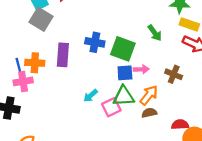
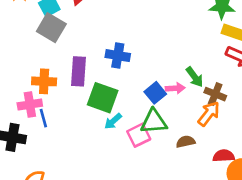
green arrow: (155, 33) -> (195, 77), moved
green square: (123, 49) -> (103, 98), moved
blue line: (18, 65) -> (43, 118), moved
blue square: (125, 73) -> (155, 93), turned -35
orange arrow: (149, 95) -> (209, 114), moved

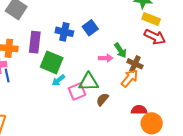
blue square: (155, 93) -> (90, 28), moved
brown semicircle: (186, 142) -> (102, 99), moved, turned -40

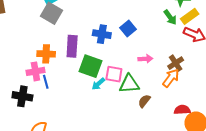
yellow rectangle: (151, 19) -> (190, 16), turned -54
green arrow: (120, 50) -> (170, 17), moved
brown cross: (135, 64) -> (176, 63), turned 35
pink square: (77, 91) -> (114, 74), moved, turned 36

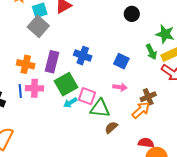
blue square: (128, 29) -> (121, 61), moved, turned -35
green square: (90, 66) -> (66, 84), turned 30
pink cross: (35, 71) -> (35, 88), moved

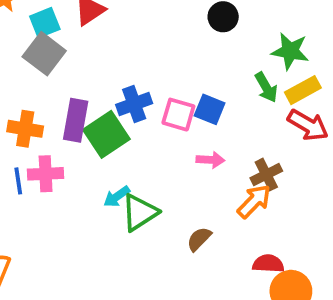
blue cross: (83, 56) -> (134, 104), turned -36
green square: (66, 84) -> (106, 134), moved
pink square: (87, 96) -> (178, 115), moved
green triangle: (100, 108) -> (140, 213), moved, turned -35

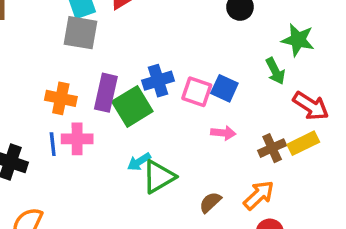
gray square: (44, 54) -> (81, 33), turned -30
yellow rectangle: (303, 90) -> (303, 143), moved
orange arrow: (254, 201) -> (259, 195), moved

